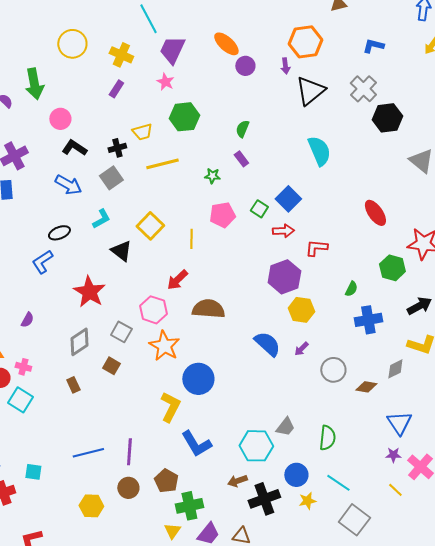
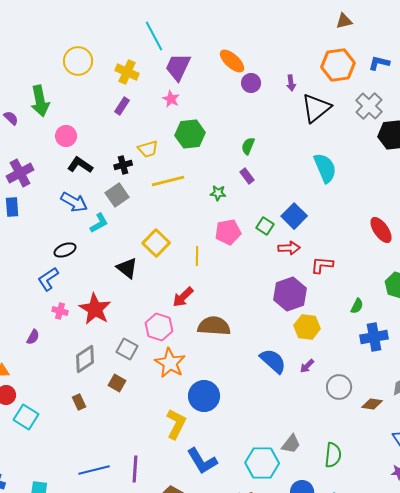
orange hexagon: (305, 42) -> (338, 65), moved
cyan L-shape: (101, 219) -> (99, 223), moved
pink cross: (23, 367) -> (60, 311), moved

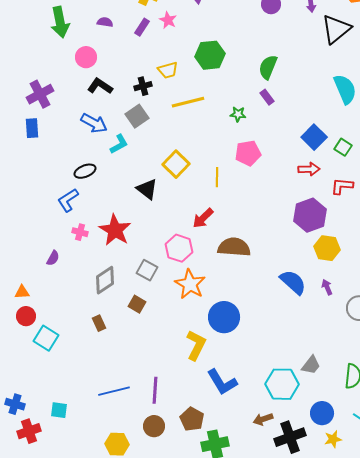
pink star: (171, 99) -> (168, 20), moved
purple semicircle: (11, 118) -> (105, 22), moved, turned -35
green semicircle: (248, 146) -> (268, 67), size x1.4
green square: (265, 226) -> (343, 147), moved
purple arrow: (307, 366) -> (327, 287), turned 112

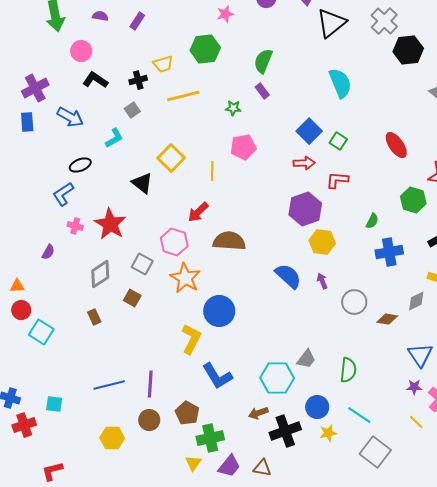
pink star: (168, 20) -> (225, 14), moved, turned 30
gray square: (137, 116) -> (132, 110), size x0.7
blue arrow: (94, 123) -> (70, 117), moved

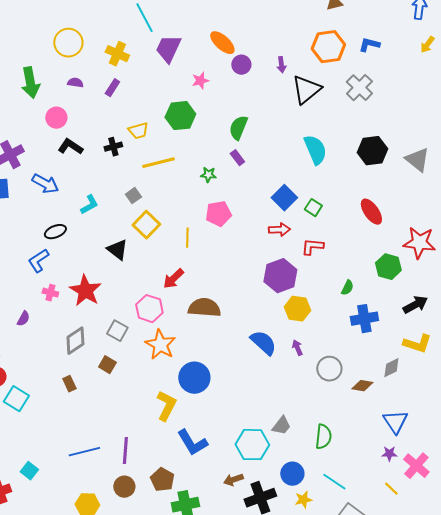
black hexagon: (408, 50) -> (372, 151), moved
gray square: (132, 110) -> (133, 196), moved
cyan square: (54, 404) -> (29, 471), turned 30

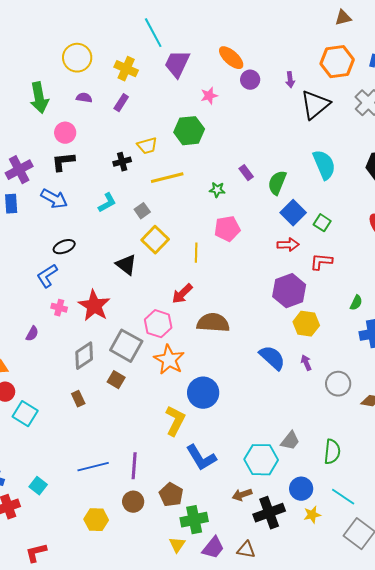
green semicircle: (238, 128) -> (277, 183), moved
black L-shape: (70, 147) -> (63, 162), moved, turned -40
cyan L-shape: (89, 205) -> (107, 203), moved
gray square: (117, 331) -> (126, 346), size x1.5

